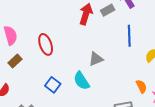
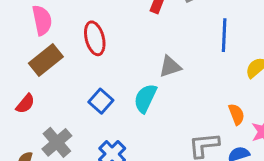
brown rectangle: (15, 61) -> (46, 60), size x1.5
cyan semicircle: (81, 81) -> (145, 98), turned 54

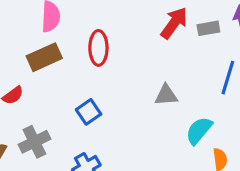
cyan semicircle: (145, 98) -> (199, 131), moved

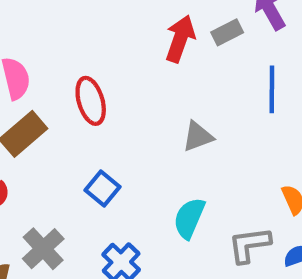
cyan semicircle: (199, 131) -> (189, 218), moved

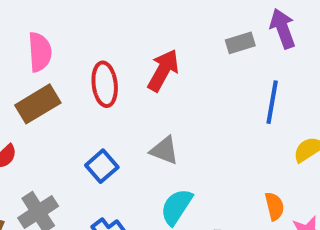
red arrow: (180, 39) -> (163, 70), moved
gray triangle: (198, 136) -> (164, 150), moved, turned 32

